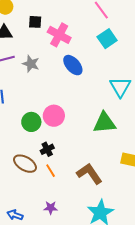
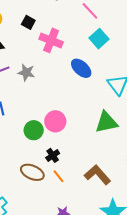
black square: (35, 22) -> (28, 22), moved, turned 32
blue ellipse: (73, 65) -> (81, 68), moved

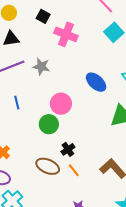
blue ellipse: (81, 68) -> (96, 82), moved
pink circle: (55, 121) -> (61, 104), moved

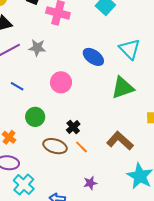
blue line: (17, 103) -> (17, 86), turned -40
green circle: (49, 124) -> (35, 117), moved

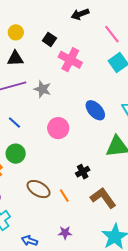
green circle: (35, 117) -> (16, 154), moved
black cross: (73, 127) -> (83, 172), moved

